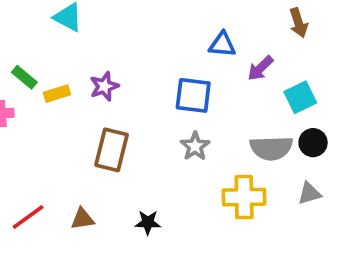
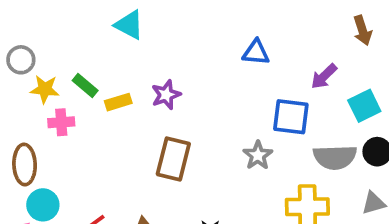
blue triangle: (222, 45) -> (256, 52), moved
blue square: (193, 95) -> (291, 117), moved

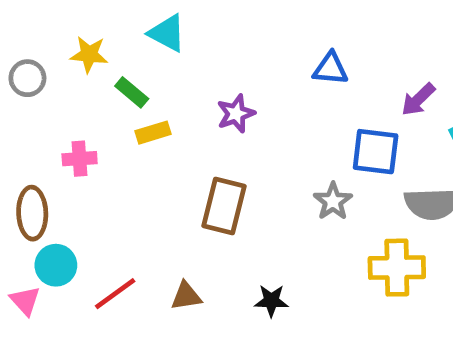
green rectangle: (85, 86) -> (132, 92), moved
yellow star: (45, 89) -> (89, 54), moved
purple star: (166, 95) -> (236, 114), moved

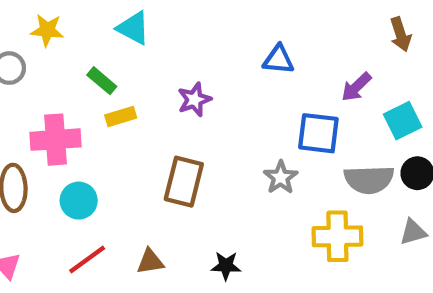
yellow star: (89, 54) -> (47, 30), moved
pink cross: (80, 159) -> (55, 140), size x1.6
cyan circle: (56, 265) -> (79, 201), moved

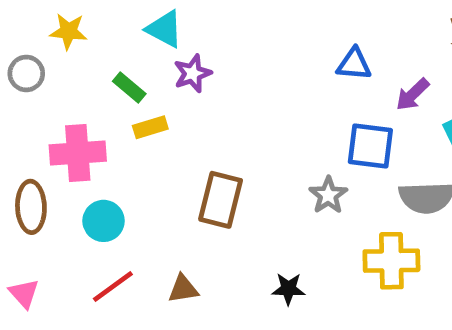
blue triangle: (278, 60) -> (354, 64), moved
purple star: (194, 100) -> (192, 73), moved
black star: (226, 266) -> (288, 289), moved

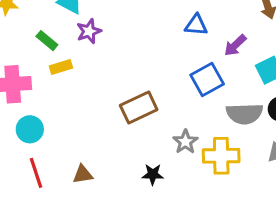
blue square: (370, 146) -> (207, 80), turned -36
gray star: (328, 195) -> (185, 142), moved
brown rectangle: (221, 200) -> (139, 108), moved, turned 51
red line: (113, 286) -> (36, 173), turned -72

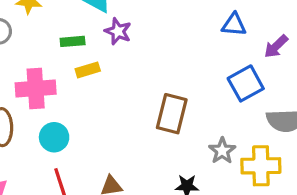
purple star: (89, 31) -> (118, 31), turned -30
green rectangle: (47, 41) -> (73, 41), turned -45
brown rectangle: (139, 108) -> (172, 114), turned -51

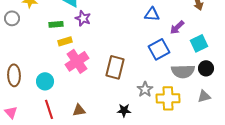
pink cross: (36, 88) -> (77, 61), moved, turned -30

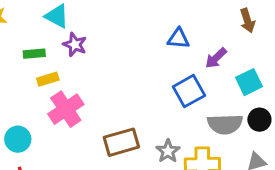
brown rectangle: (115, 67) -> (121, 142), moved, turned 60

